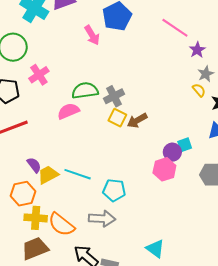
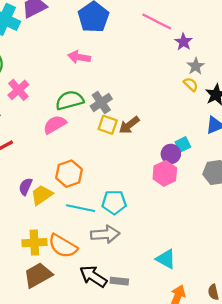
pink arrow: (92, 35) -> (79, 57), moved, turned 138
purple semicircle: (34, 165) -> (26, 187), turned -112
cyan line: (78, 174) -> (80, 208), moved
orange hexagon: (23, 194) -> (69, 174), moved

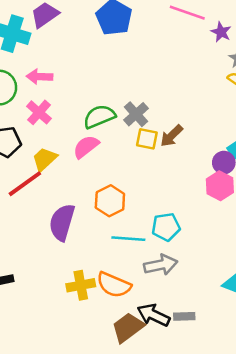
pink arrow: (79, 57) -> (39, 77), moved
purple semicircle: (26, 187) -> (62, 222), size x1.8
yellow trapezoid: (42, 195) -> (44, 159), moved
brown trapezoid: (38, 275) -> (128, 327), moved

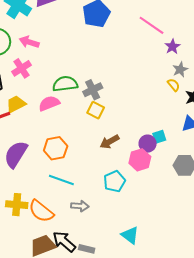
brown arrow: (172, 136) -> (110, 142), moved
cyan pentagon: (166, 227) -> (115, 181), moved, turned -30
gray arrow: (161, 265) -> (80, 206), size x0.7

